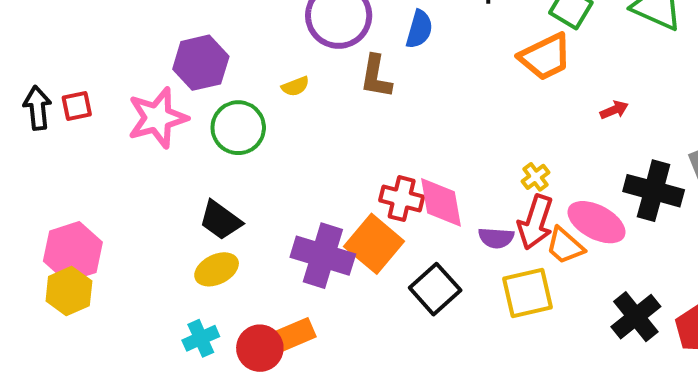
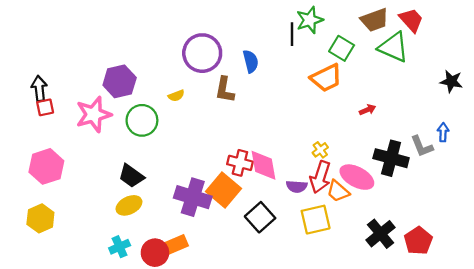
blue semicircle: (419, 29) -> (251, 61), turned -30
black arrow: (37, 108) -> (39, 88), moved
pink hexagon: (73, 252) -> (46, 166), moved

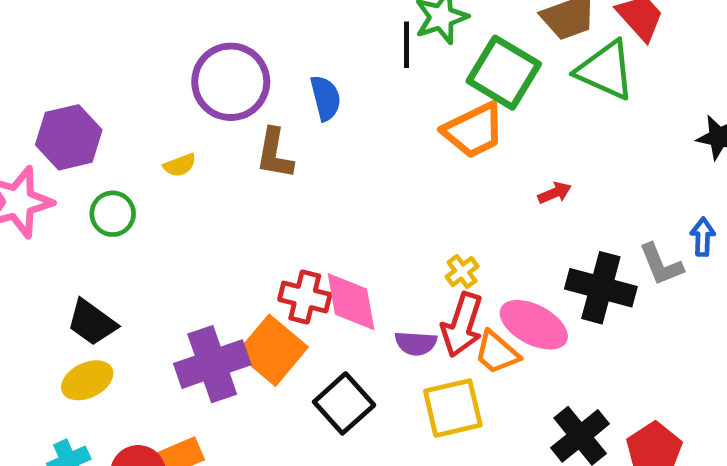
green square: (342, 48) -> (504, 73), size x1.4
green circle: (142, 120) -> (113, 214), size x0.7
purple cross: (193, 197) -> (212, 364), turned -36

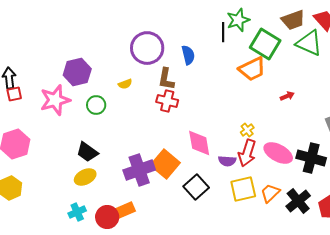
black cross: (601, 288) -> (311, 158), moved
red cross: (305, 297) -> (167, 101), moved
orange trapezoid: (497, 353) -> (270, 193), moved, turned 95

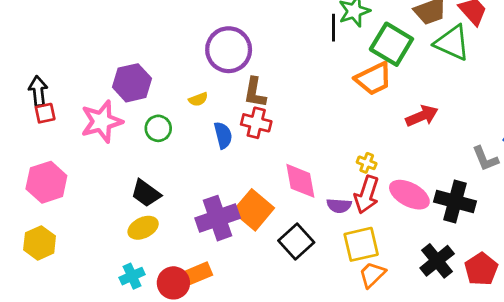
blue semicircle: (188, 55) -> (223, 135), moved
red arrow: (287, 96) -> (422, 116), size x1.6
yellow cross: (247, 130) -> (367, 163), turned -32
orange trapezoid: (270, 193) -> (372, 275), moved

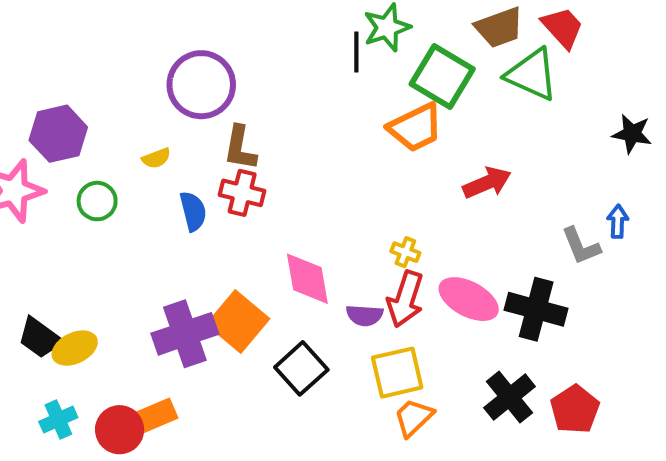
black trapezoid: (146, 193) -> (40, 338), moved

